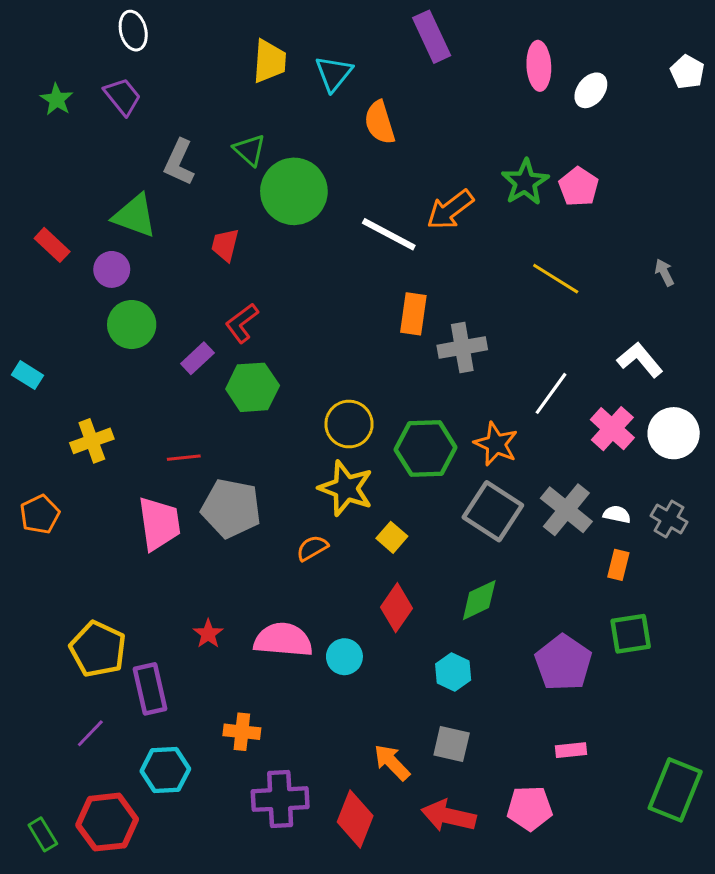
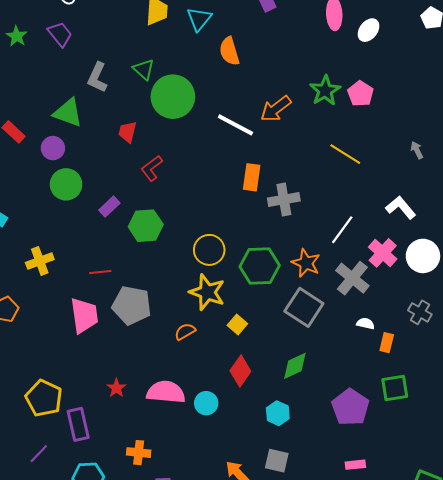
red L-shape: (242, 323) -> (152, 168), moved
gray cross: (566, 510) -> (352, 278), moved
white semicircle: (617, 514) -> (365, 324), moved

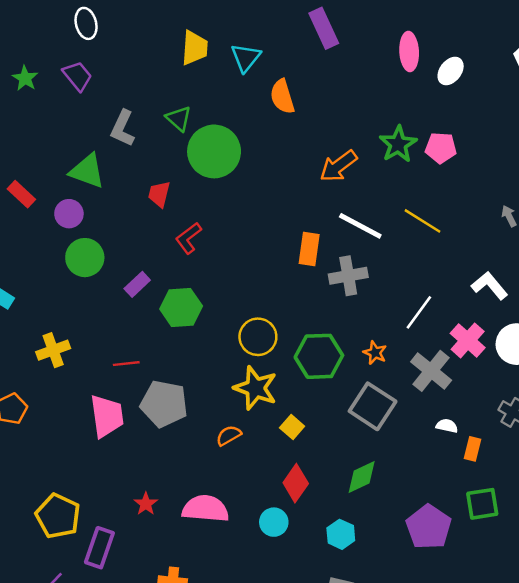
pink pentagon: (360, 94) -> (441, 148), turned -30
white line: (235, 125) -> (360, 226), moved
orange star: (306, 263) -> (375, 353), size x0.7
cyan circle: (206, 403) -> (274, 522), moved
purple rectangle: (78, 424) -> (99, 548), turned 32

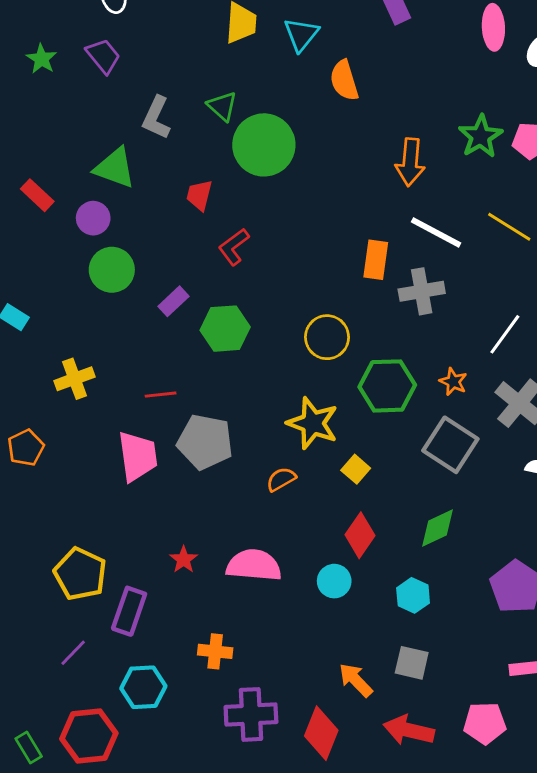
orange arrow: (338, 166) -> (410, 162), turned -48
yellow circle: (258, 337) -> (327, 337), moved

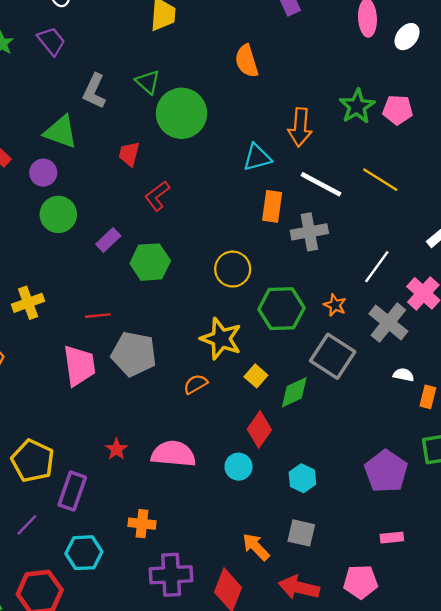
cyan triangle: (301, 34) -> (257, 157), moved, turned 36
green diamond: (437, 528) -> (294, 392), moved

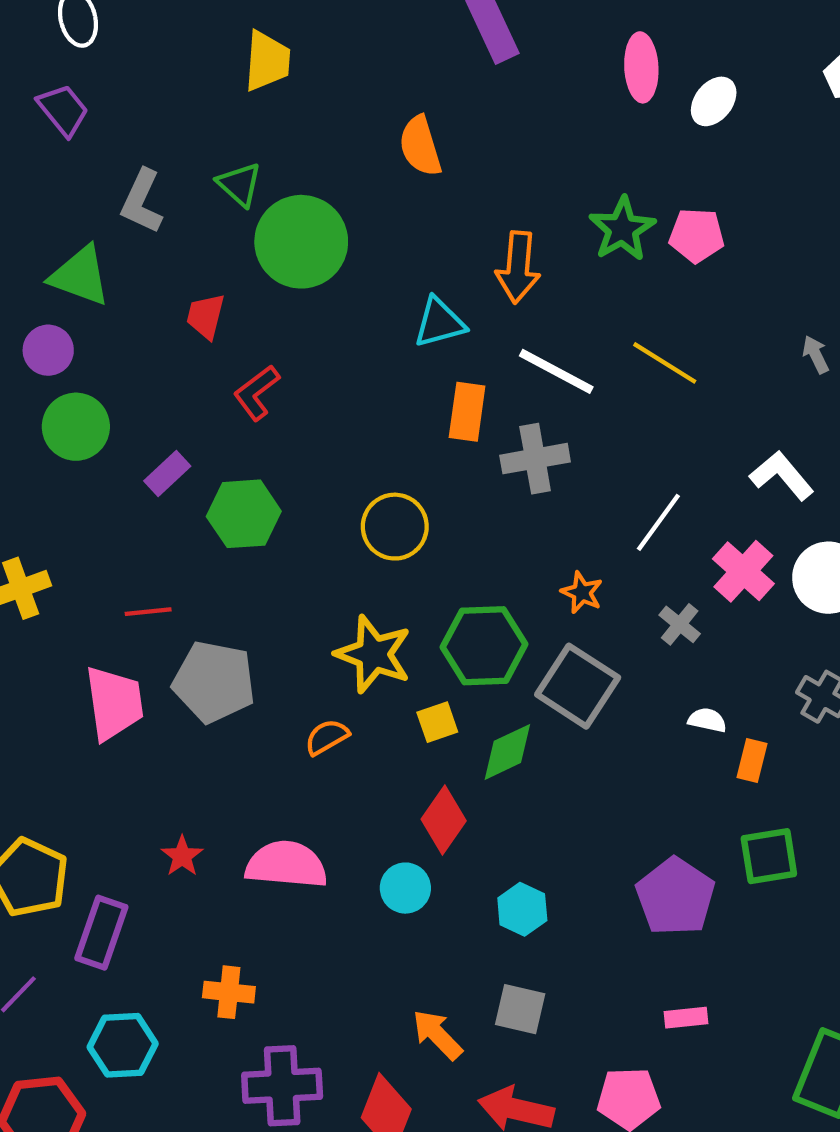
green hexagon: (281, 309) -> (484, 646), moved
gray cross: (388, 323) -> (680, 624), size x0.6
yellow square: (256, 376) -> (437, 722), turned 30

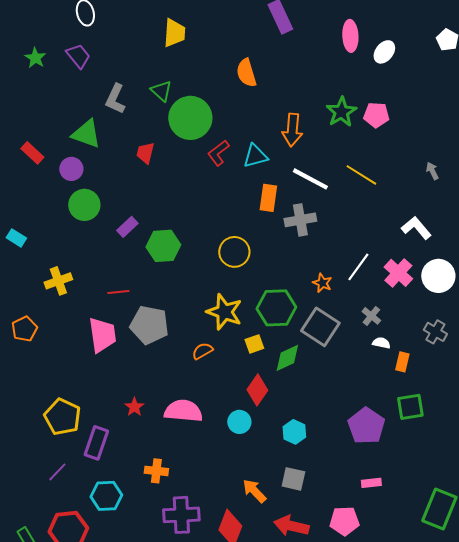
red L-shape: (257, 393) -> (218, 153), moved
white line: (658, 522) -> (358, 267), moved
gray cross: (680, 624) -> (371, 316), moved

